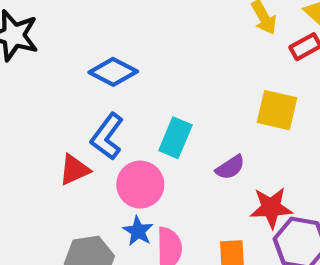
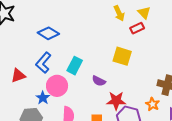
purple semicircle: (230, 167) -> (99, 81), turned 56
red triangle: (74, 170) -> (18, 76), moved
blue star: (138, 231) -> (43, 98), moved

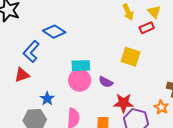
blue L-shape: (43, 63) -> (31, 51), moved
cyan rectangle: (75, 66) -> (81, 66), turned 60
pink circle: (57, 86) -> (80, 80), moved

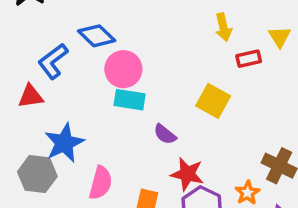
yellow triangle: (154, 12) -> (280, 37), moved
pink circle: (80, 80) -> (123, 69), moved
blue star: (47, 99) -> (64, 143), size x1.6

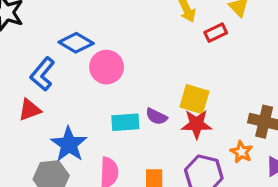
cyan rectangle: (130, 100) -> (125, 122), moved
yellow square: (213, 101) -> (194, 99), moved
red star: (187, 174) -> (197, 124), moved

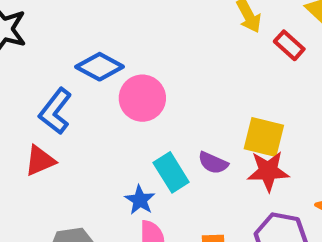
red rectangle: (216, 33) -> (289, 45), turned 70
cyan rectangle: (125, 122) -> (171, 172), turned 64
blue star: (69, 144) -> (140, 200), moved, size x0.6

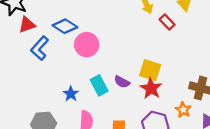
red triangle: (40, 161) -> (27, 25), moved
red star: (268, 171) -> (151, 88), turned 30
blue star: (140, 200) -> (71, 94), moved

